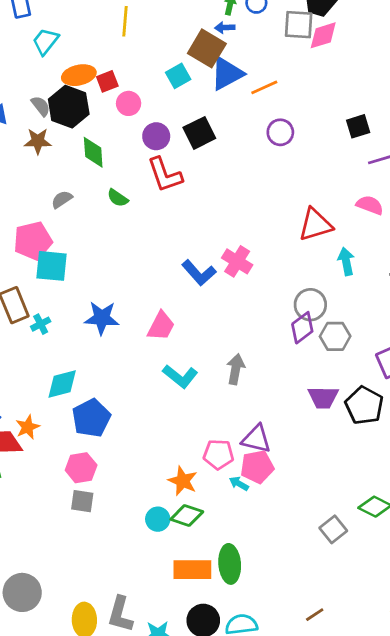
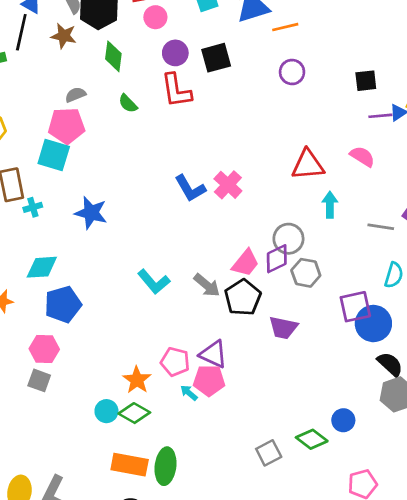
pink pentagon: (33, 241) -> (66, 126), moved
pink trapezoid: (161, 326) -> (246, 263), moved
gray arrow: (236, 369) -> (207, 285), turned 108
black pentagon: (364, 405) -> (243, 297), moved

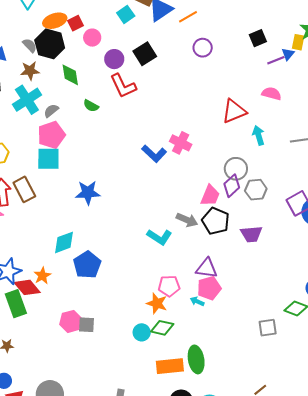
cyan cross: (33, 207) -> (27, 100), moved, size x2.0
cyan L-shape: (154, 282) -> (159, 237), moved
pink hexagon: (44, 349) -> (71, 321), moved
pink pentagon: (175, 362) -> (169, 286), moved
gray square: (269, 453) -> (268, 328), turned 36

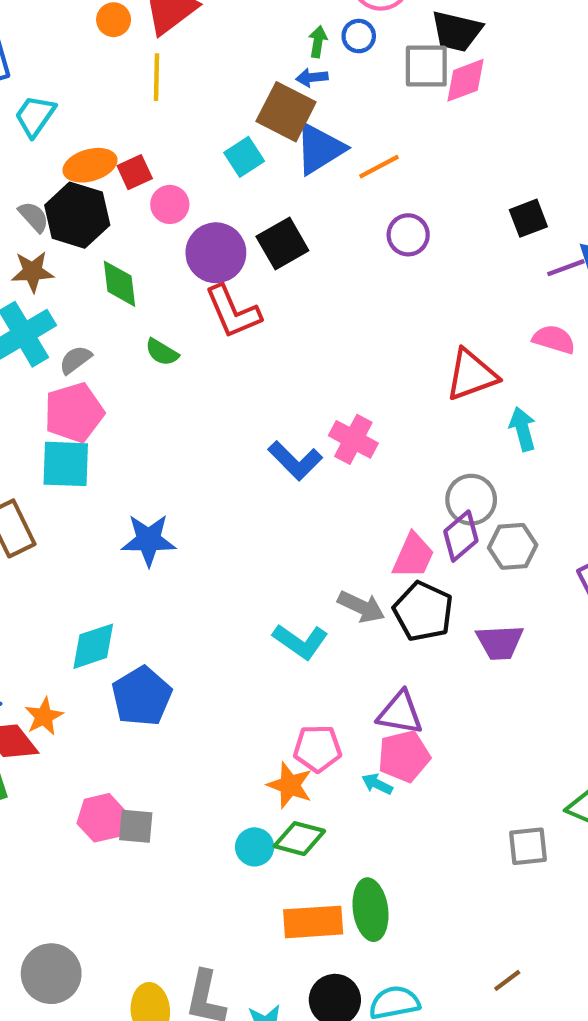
purple circle: (114, 59) -> (216, 253), size x1.4

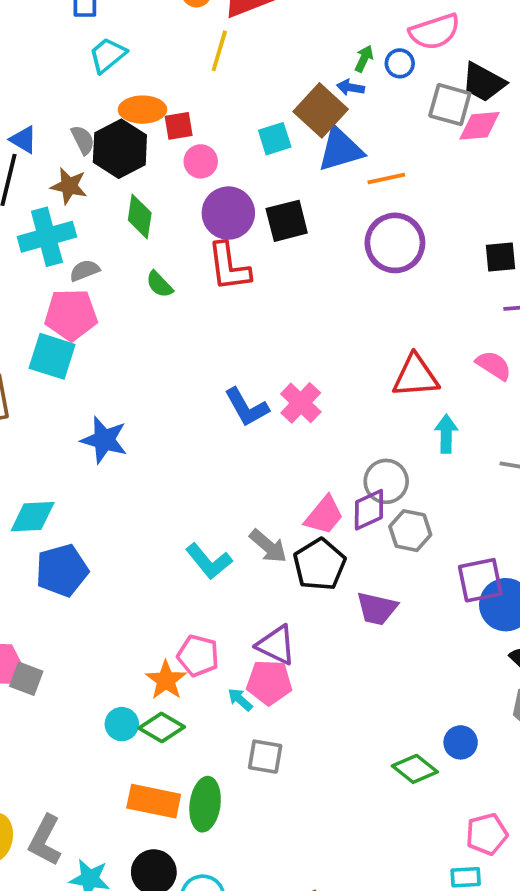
purple circle: (408, 235) -> (395, 243), size x1.6
gray square: (528, 846) -> (265, 757), moved

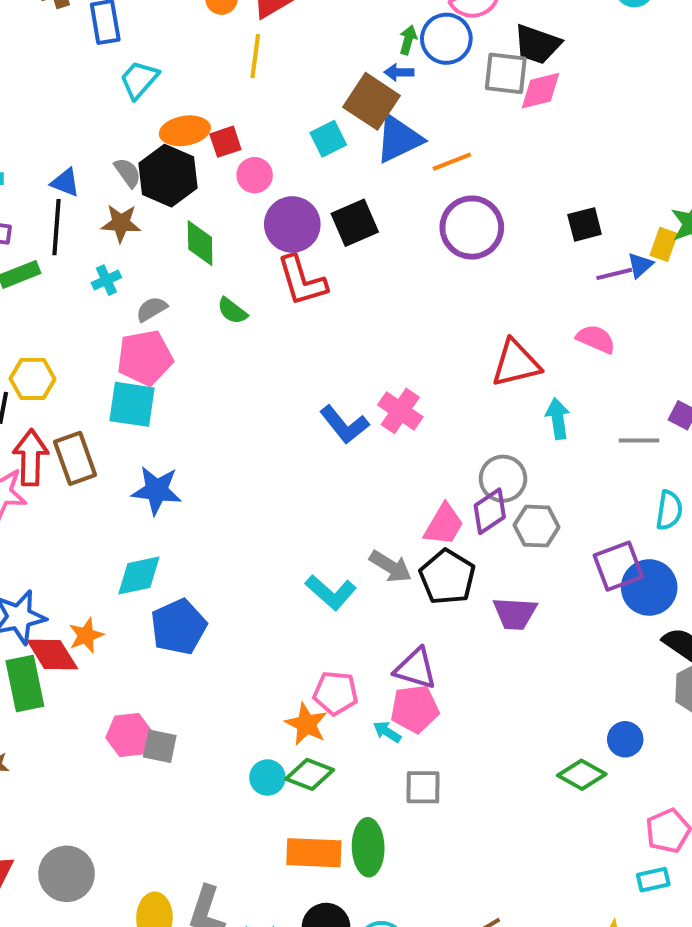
blue circle: (400, 63) -> (446, 39), size x1.6
cyan cross: (47, 237) -> (106, 280), size x0.5
blue star: (104, 440) -> (157, 490), moved

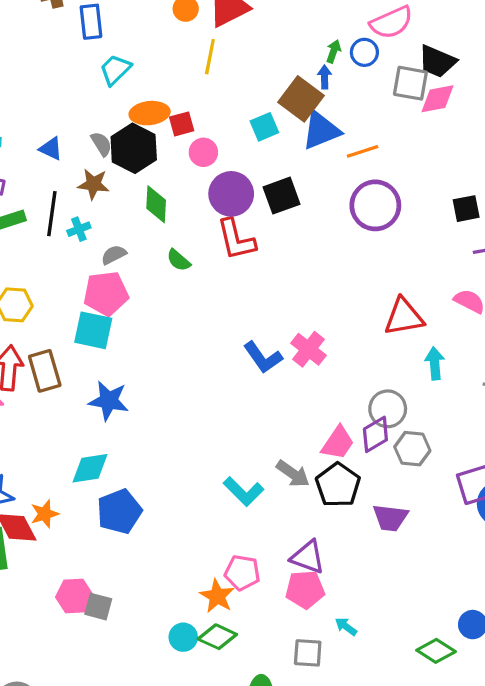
blue circle: (446, 39) -> (364, 52), size x0.7
blue arrow: (399, 72) -> (325, 77), turned 85
black line: (57, 227) -> (52, 214), moved
cyan arrow: (387, 732) -> (346, 627), moved

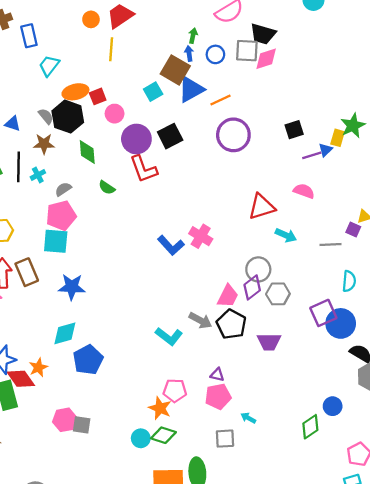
blue circle: (364, 52) -> (215, 54), moved
cyan arrow: (435, 363) -> (286, 235), turned 126
purple triangle: (308, 557) -> (217, 375), size x0.6
green diamond: (436, 651) -> (310, 427), turned -60

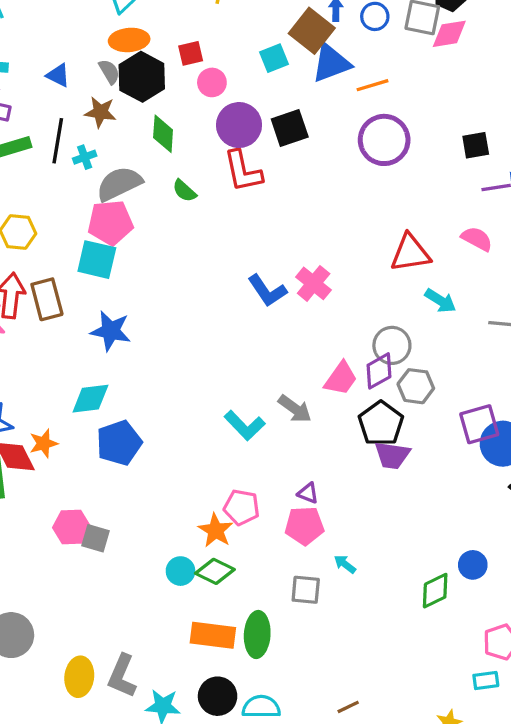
orange ellipse: (75, 92) -> (129, 40), moved
gray semicircle: (63, 189) -> (119, 184), size x1.8
black pentagon: (231, 324) -> (381, 423), moved

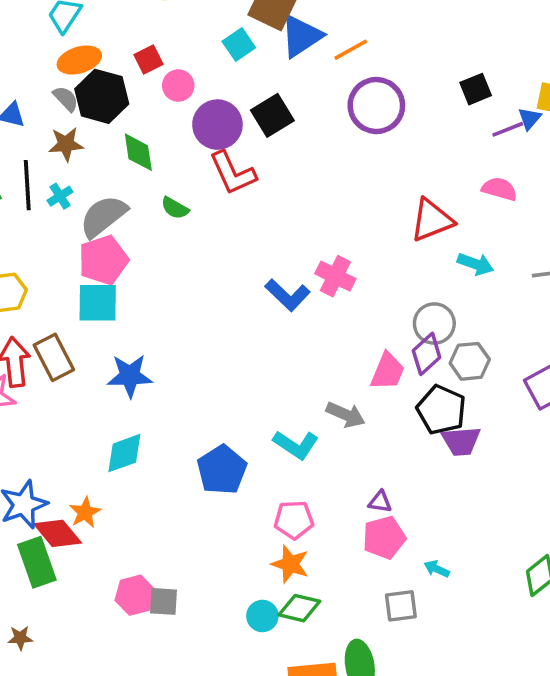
blue pentagon: (119, 443) -> (222, 470), moved
pink pentagon: (242, 507) -> (294, 520), moved

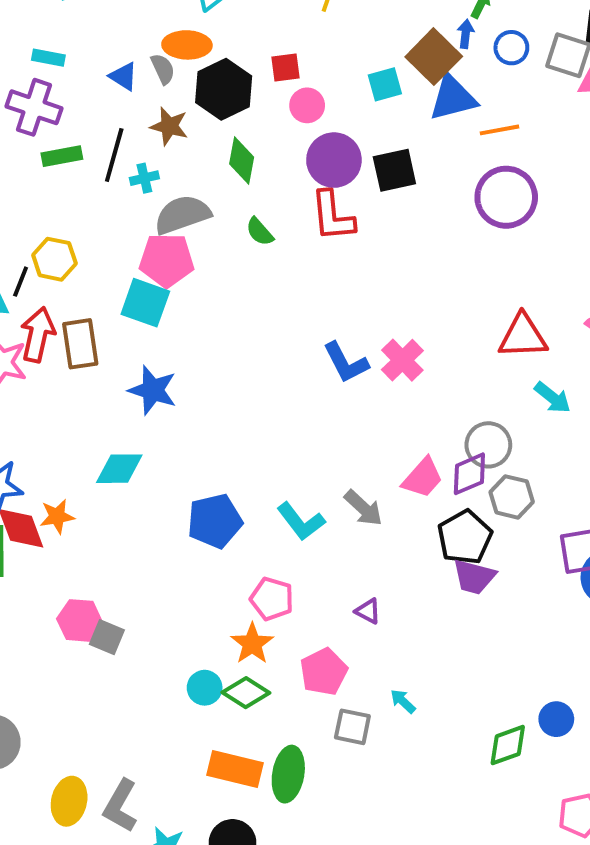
orange ellipse: (79, 60) -> (187, 45), moved
gray semicircle: (66, 99) -> (163, 69), moved
pink pentagon: (384, 538) -> (324, 672), moved, turned -30

